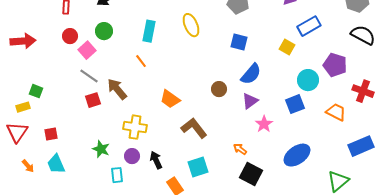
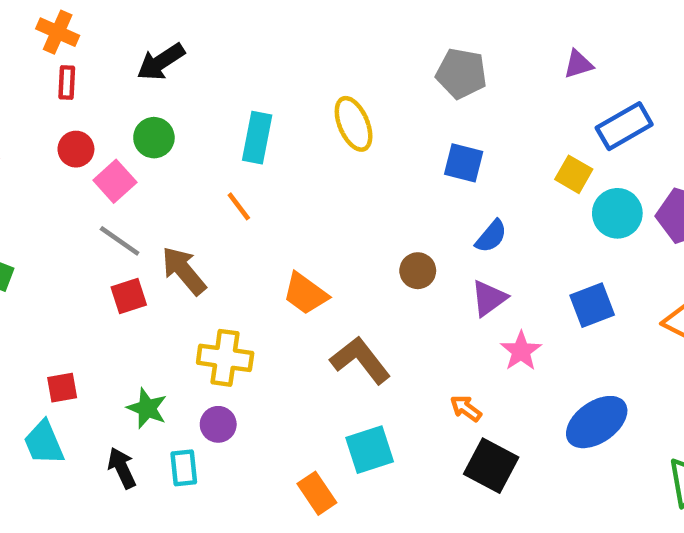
blue semicircle: (251, 74) -> (491, 236), size x0.7
cyan circle: (308, 80) -> (617, 213), moved
red square: (51, 134) -> (62, 388), moved
black arrow: (156, 160) -> (122, 468), moved

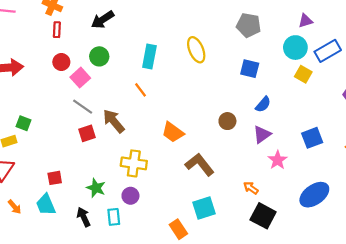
cyan circle: (617, 213) -> (295, 48), moved

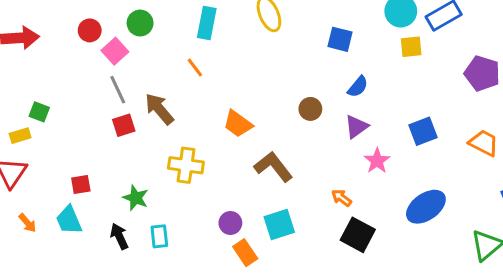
yellow square: (303, 74) -> (411, 47), turned -36
gray line: (83, 107) -> (118, 90), turned 30
purple circle: (130, 196) -> (230, 223), moved

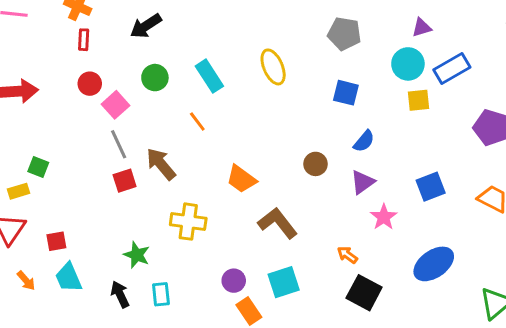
green circle: (140, 23) -> (155, 78), moved
cyan rectangle: (207, 23) -> (209, 76), turned -44
red square: (81, 184) -> (56, 241), moved

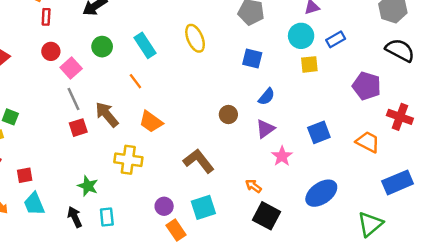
blue rectangle: (452, 68) -> (336, 39), size x0.7
orange trapezoid: (241, 179) -> (151, 122), moved

